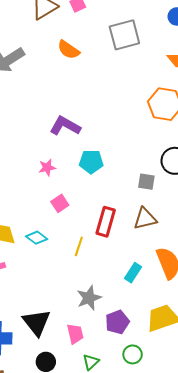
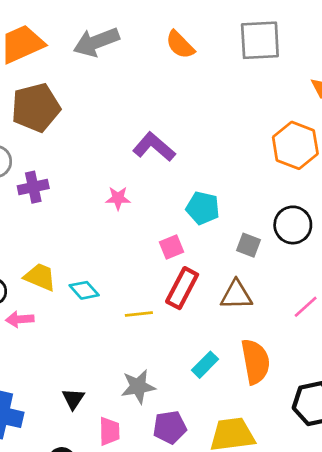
cyan pentagon: (91, 162) -> (203, 208), moved
pink square: (60, 203) -> (172, 247), moved
yellow line: (79, 246) -> (139, 314), turned 54
black triangle: (37, 322) -> (73, 399), moved, size x0.6

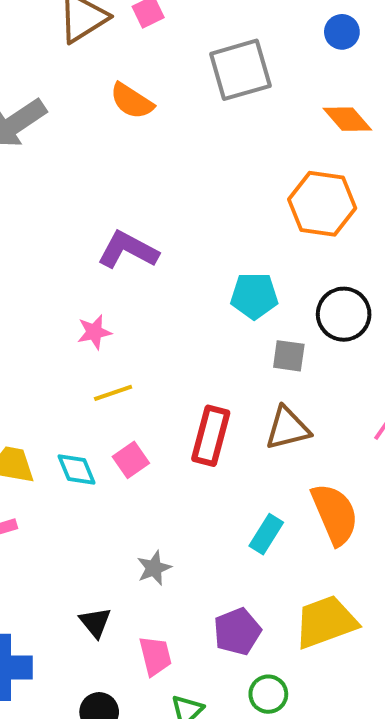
cyan pentagon: (203, 208) -> (254, 296), moved
pink square: (172, 247) -> (131, 460), moved
cyan diamond: (84, 290) -> (76, 469), turned 32
yellow line: (139, 314) -> (113, 393), moved
gray star: (138, 387) -> (154, 568), moved, size x0.7

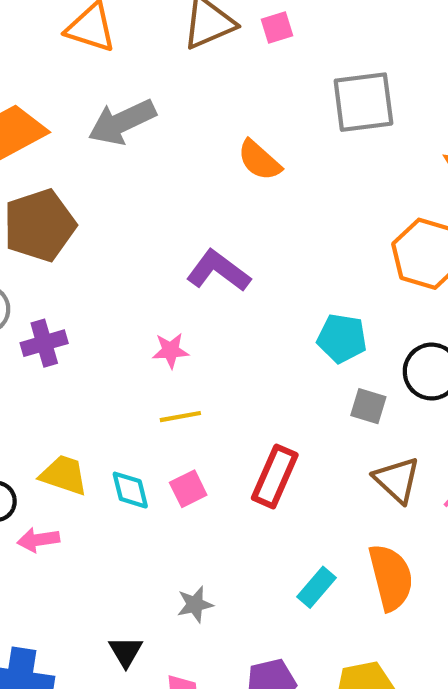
orange semicircle: (132, 101) -> (259, 160), moved
brown triangle: (288, 428) -> (397, 480), moved, turned 48

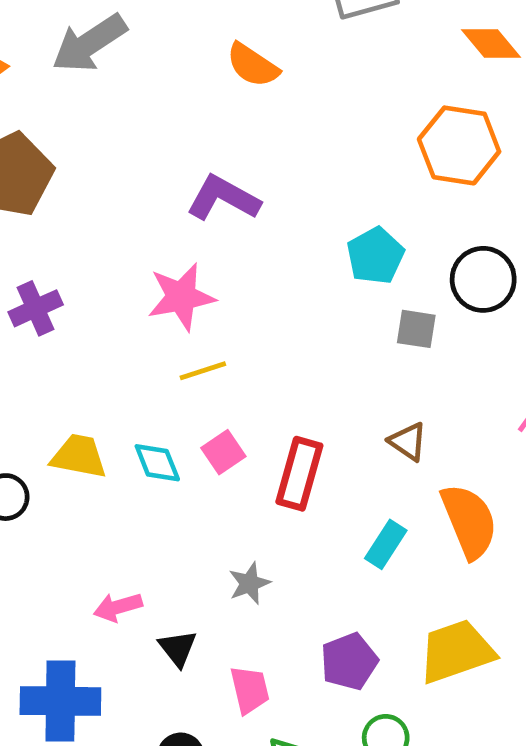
cyan pentagon: (342, 338) -> (375, 256), turned -30
pink star: (171, 351) -> (181, 297), size x1.6
red rectangle: (275, 476) -> (299, 474), moved
brown triangle: (397, 480) -> (408, 442), moved, size x0.7
pink arrow: (38, 540) -> (118, 607), moved

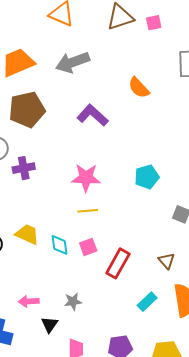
purple L-shape: (223, 198) -> (92, 115), moved
cyan pentagon: (375, 256) -> (147, 177), moved
gray star: (249, 583) -> (73, 301), moved

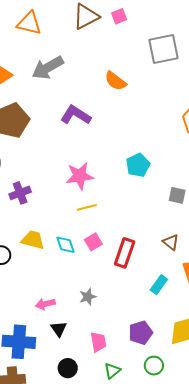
purple cross: (24, 168) -> (20, 193), moved
black triangle: (50, 325) -> (59, 329), moved

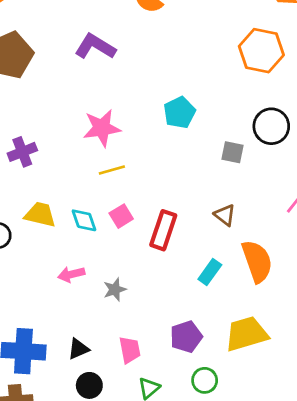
pink arrow: (45, 304) -> (71, 274), moved
black triangle: (59, 329) -> (78, 349), moved, turned 42

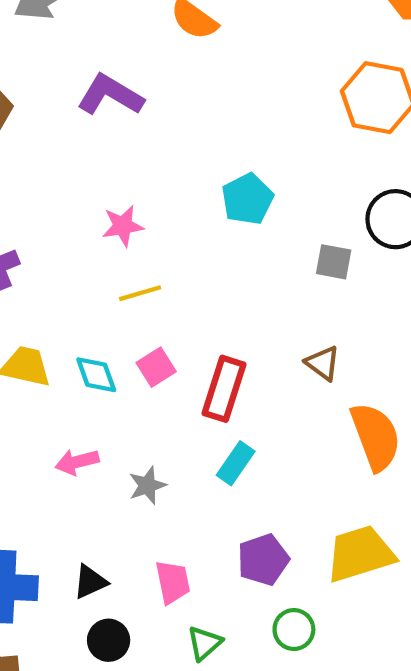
pink star: (102, 128) -> (123, 226), size x0.7
cyan rectangle: (210, 272) -> (236, 463), moved

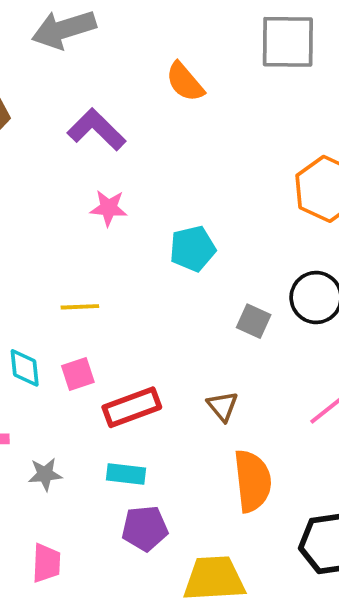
pink star: (123, 226) -> (109, 208), moved
red rectangle: (224, 389) -> (132, 407), turned 38
cyan rectangle: (236, 463) -> (126, 474), turned 48
purple pentagon: (263, 560) -> (145, 528), moved

